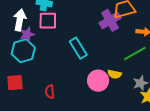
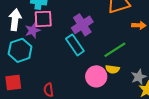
purple cross: (110, 20) -> (82, 25), moved
purple star: (27, 34) -> (33, 30), moved
green line: (135, 53) -> (115, 50), moved

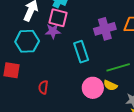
purple cross: (82, 25) -> (105, 29), moved
purple star: (33, 30) -> (53, 31), moved

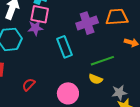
red semicircle: (43, 87) -> (29, 85), turned 40
pink circle: (93, 88) -> (68, 93), moved

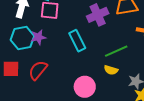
purple star: (35, 28) -> (38, 37), moved
red semicircle: (29, 85) -> (38, 70), moved, size x1.5

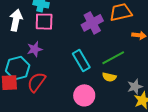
cyan hexagon: (22, 38) -> (18, 68), moved
cyan rectangle: (77, 41) -> (81, 61), moved

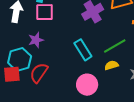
yellow semicircle: (109, 77) -> (111, 65), turned 152

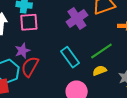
red semicircle: (39, 73) -> (30, 67), moved

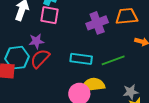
cyan rectangle: (70, 57) -> (81, 59), turned -60
yellow semicircle: (100, 71) -> (93, 85), moved, size x1.6

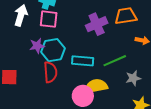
cyan hexagon: (17, 58) -> (53, 50), moved
red semicircle: (40, 59) -> (50, 72), moved, turned 135
gray star: (131, 92) -> (133, 78), moved

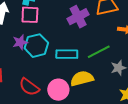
red semicircle: (50, 72) -> (29, 87), moved, turned 135
pink circle: (83, 96) -> (58, 90), moved

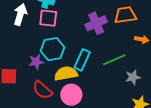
purple star: (20, 42) -> (36, 62), moved
cyan rectangle: (67, 54) -> (82, 60), turned -70
yellow semicircle: (82, 79) -> (66, 74), moved

